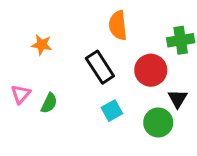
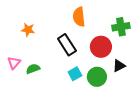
black triangle: (178, 99) -> (119, 66), turned 32
green semicircle: (49, 103) -> (33, 69), turned -136
green circle: (158, 122) -> (97, 77), moved

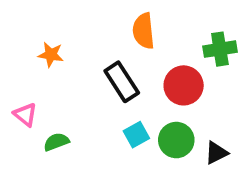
pink triangle: (14, 63) -> (25, 115), turned -32
black triangle: (119, 66) -> (216, 153), moved
green semicircle: (33, 69) -> (56, 142), moved

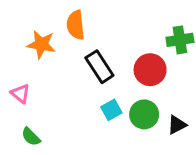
orange semicircle: (144, 31) -> (76, 25), moved
orange star: (51, 55) -> (41, 44), size x1.4
green semicircle: (56, 142) -> (31, 137), moved, turned -114

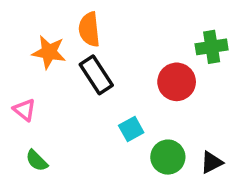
black rectangle: (99, 67) -> (96, 75), moved
green circle: (144, 114) -> (168, 157), moved
black triangle: (177, 125) -> (212, 162), moved

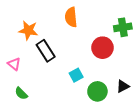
orange semicircle: (89, 29) -> (71, 17), moved
black rectangle: (96, 75) -> (46, 51), moved
black triangle: (212, 162) -> (123, 86), moved

